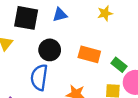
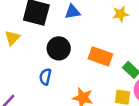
blue semicircle: (39, 77) -> (45, 77), size x0.6

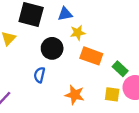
yellow star: (120, 14) -> (78, 33), moved

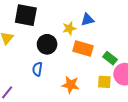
blue triangle: (65, 14) -> (87, 20), moved

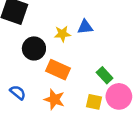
orange rectangle: (83, 49) -> (58, 70), moved
blue semicircle: (37, 69) -> (18, 92), moved, turned 112

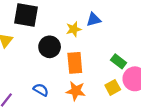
orange rectangle: (58, 70) -> (75, 63), turned 70
yellow square: (94, 102) -> (113, 87), turned -32

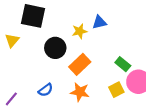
orange rectangle: (75, 63) -> (80, 64), turned 50
blue semicircle: (41, 90) -> (46, 90), turned 112

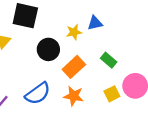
green rectangle: (123, 64) -> (109, 60), moved
blue semicircle: (46, 90) -> (38, 93), size x1.6

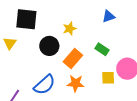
blue triangle: (95, 23) -> (108, 16), moved
yellow square: (112, 94) -> (108, 78), turned 32

